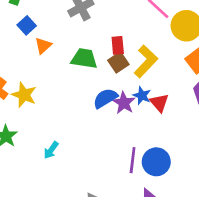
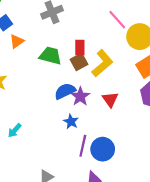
blue star: (142, 96) -> (71, 122), moved

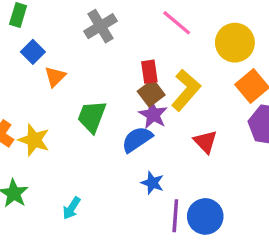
pink line: (117, 20) -> (177, 23), moved
green trapezoid: (50, 56) -> (92, 117), moved, turned -75
purple star: (80, 96) -> (153, 115), moved

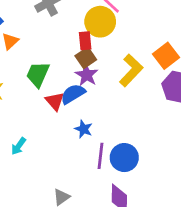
yellow circle: (235, 43) -> (100, 22), moved
yellow L-shape: (186, 90) -> (131, 70), moved
red triangle: (205, 142) -> (55, 101), moved

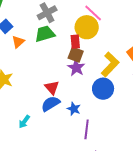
brown square: (86, 58) -> (76, 55), turned -35
green trapezoid: (38, 74) -> (45, 34), moved, turned 50
blue semicircle: (73, 94) -> (51, 104), moved
blue circle: (124, 158) -> (103, 89), moved

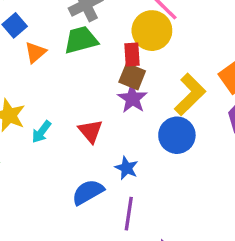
blue semicircle: (51, 104) -> (88, 192), moved
cyan arrow: (24, 122) -> (41, 132), moved
purple line: (87, 129) -> (129, 214), moved

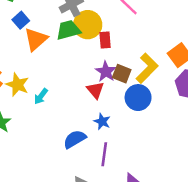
yellow circle: (152, 31) -> (88, 25), moved
orange triangle: (35, 52) -> (36, 39), size x1.5
brown square: (132, 77) -> (122, 74), moved
red triangle: (91, 131) -> (95, 90), moved

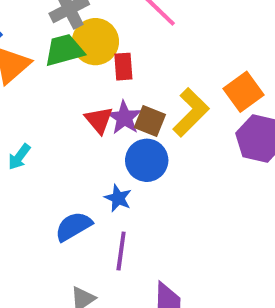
red triangle: (95, 90) -> (99, 120), moved
blue circle: (138, 98) -> (147, 160), moved

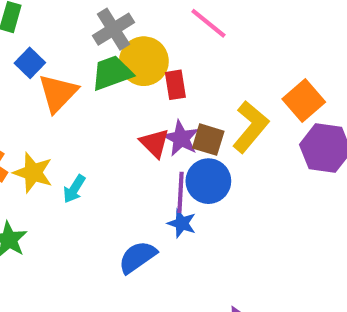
purple line: (121, 251) -> (180, 192), moved

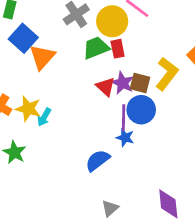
yellow circle: (144, 61) -> (112, 21), moved
blue square: (30, 63) -> (23, 38), size x1.5
green trapezoid: (112, 73) -> (96, 48), moved
cyan arrow: (74, 189) -> (44, 117), moved

